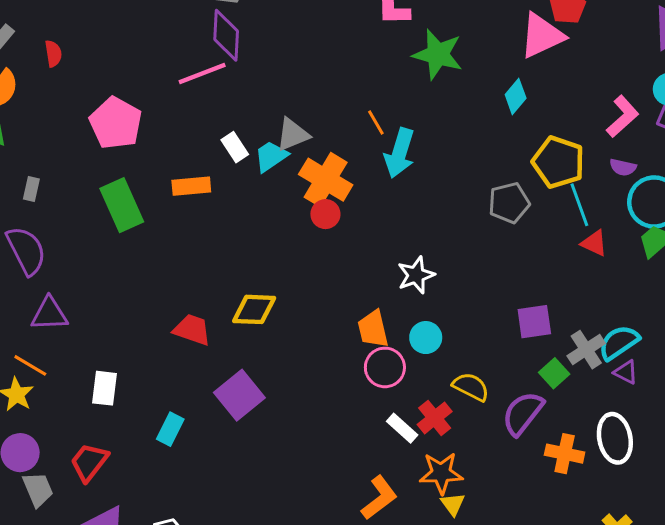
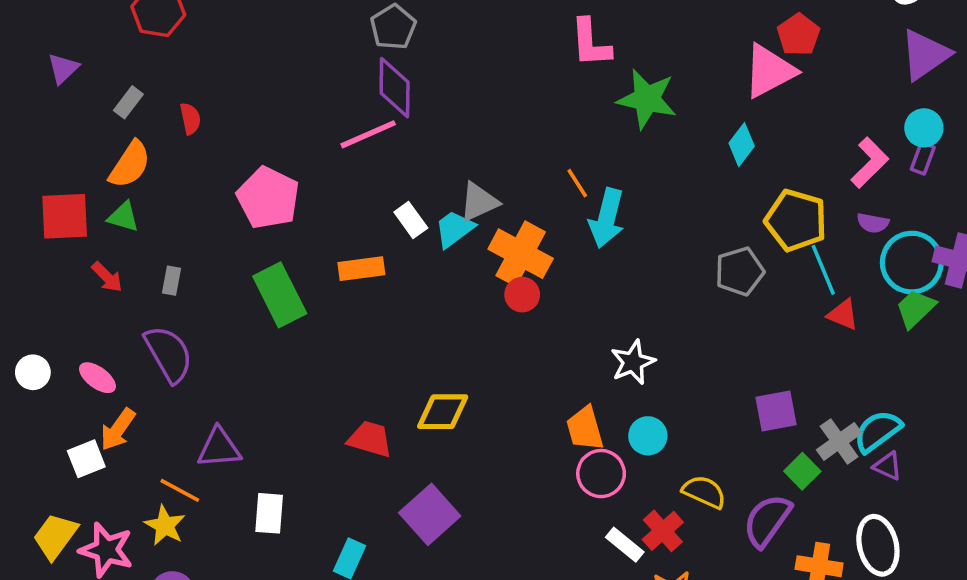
purple triangle: (49, 314) -> (219, 448), moved

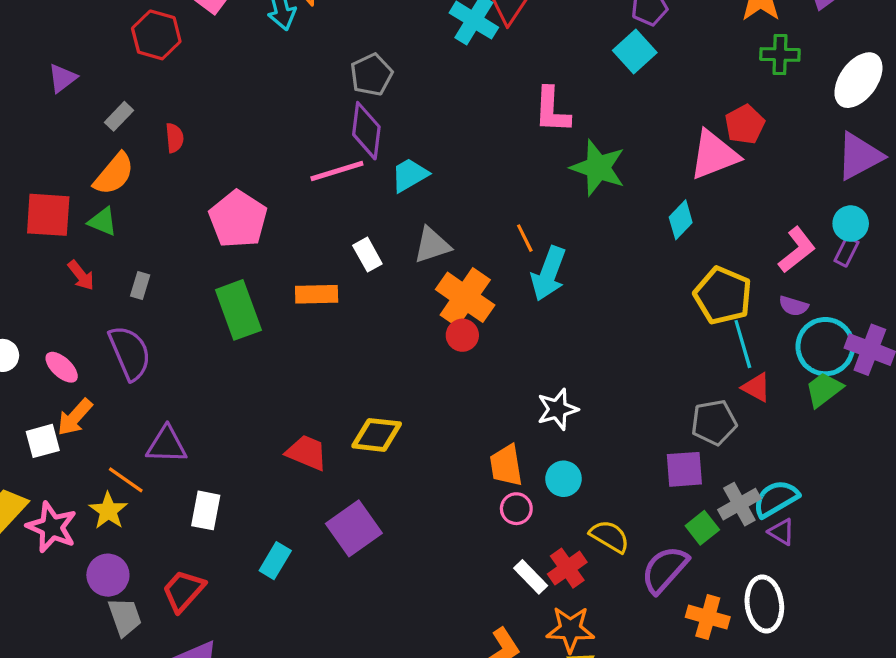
cyan trapezoid: (454, 229) -> (410, 175), moved
gray pentagon: (740, 271) -> (714, 422), moved
pink circle: (601, 474) -> (516, 509), size x0.7

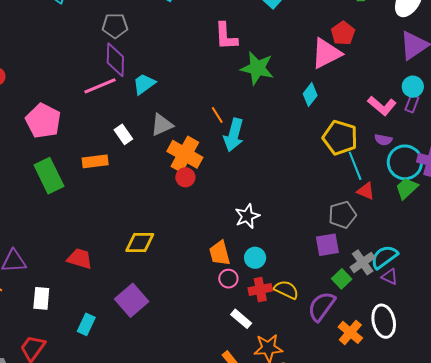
gray pentagon: (371, 75) -> (115, 26), turned 30
pink L-shape: (797, 250) -> (382, 106), turned 84
red trapezoid: (307, 453) -> (80, 259), moved
red cross: (567, 568) -> (260, 289), moved, turned 30
orange cross: (708, 617) -> (350, 332), turned 30

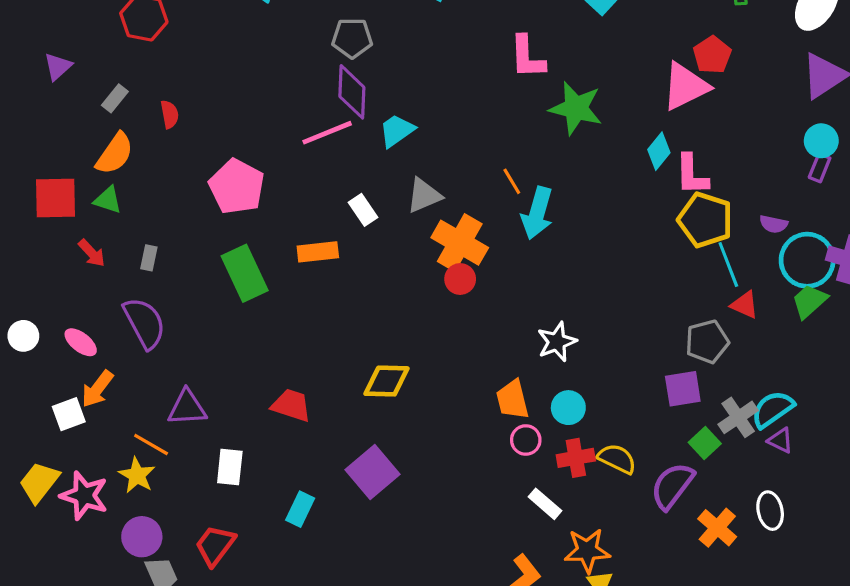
pink L-shape: (382, 106) -> (692, 175), moved, turned 48
white ellipse: (384, 321) -> (770, 511), size x0.7

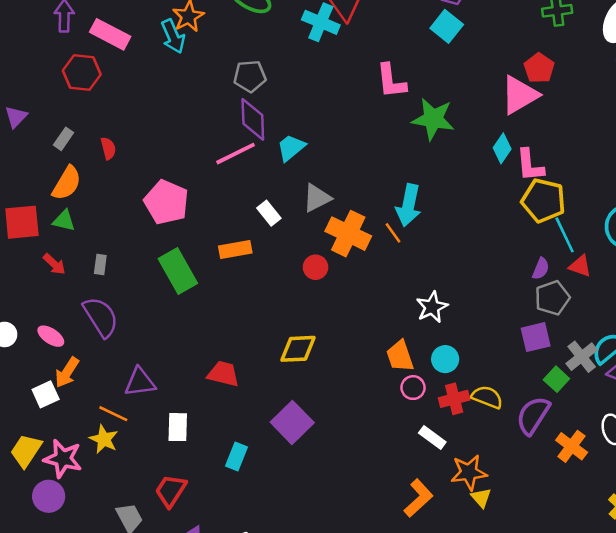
orange line: (512, 181) -> (393, 233), moved
purple semicircle: (774, 224) -> (541, 269), moved, turned -75
red circle: (460, 279) -> (316, 267), moved
purple circle: (142, 537) -> (49, 496), moved

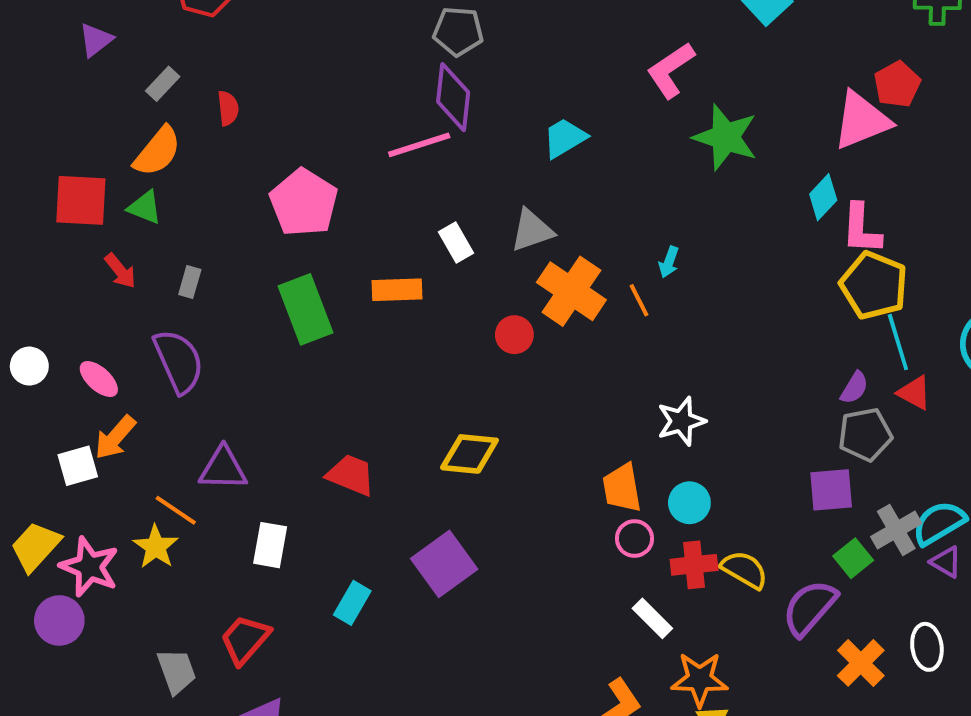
pink L-shape: (391, 81) -> (671, 70), turned 54
cyan trapezoid: (291, 148) -> (565, 138), moved
cyan arrow: (409, 205) -> (669, 262), size x0.5

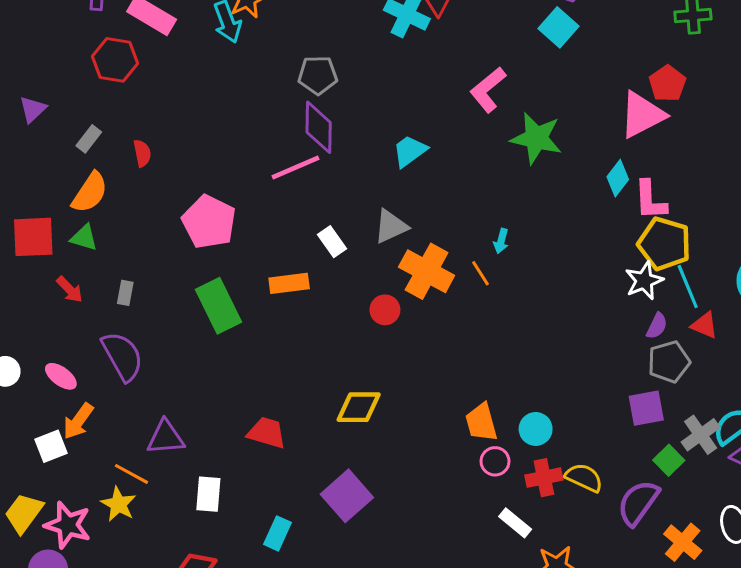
white star: (681, 421) -> (644, 281), moved

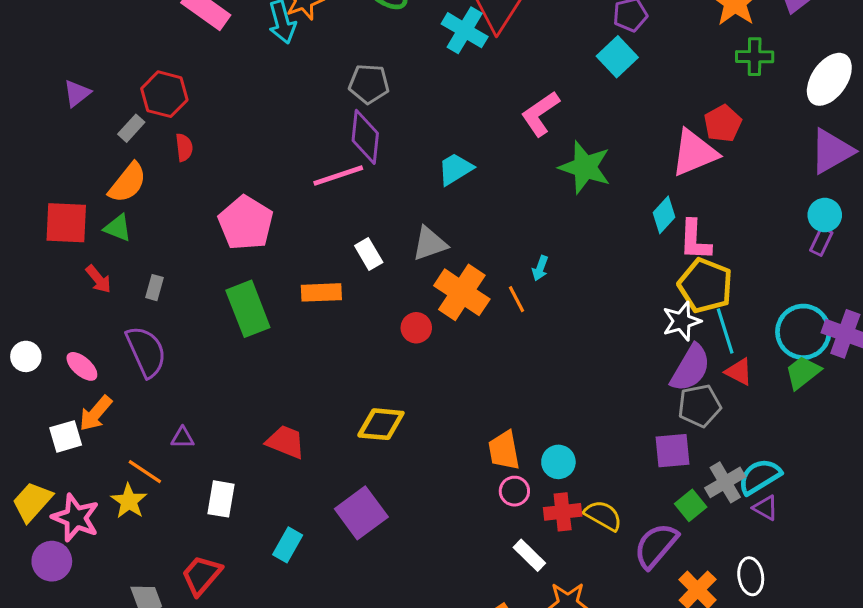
red hexagon: (115, 60) -> (164, 94), moved
purple semicircle: (657, 326) -> (690, 368), size x1.8
purple triangle: (166, 437) -> (183, 438), size x0.6

